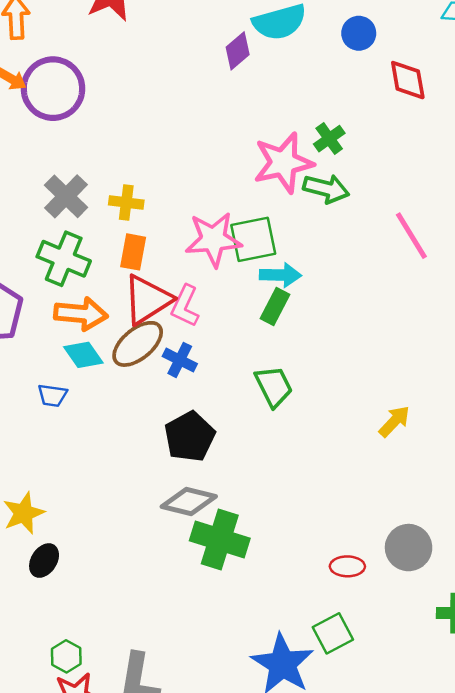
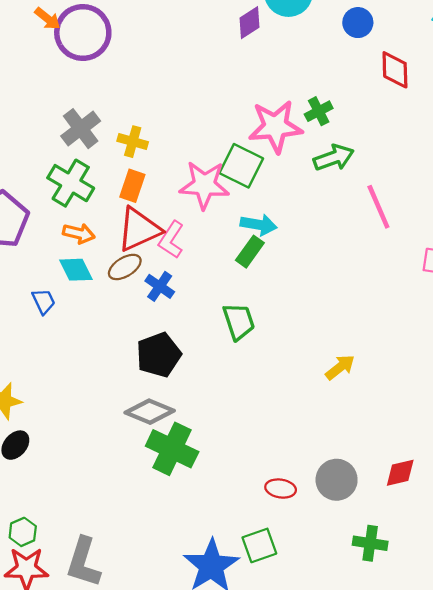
green arrow: (326, 189) -> (334, 158), moved, turned -42
green square: (253, 239) -> (241, 166), moved, turned 30
orange arrow: (81, 314) -> (79, 233), size x0.7
brown ellipse: (138, 344) -> (125, 267), size x0.7
blue trapezoid: (52, 395) -> (44, 301), turned -132

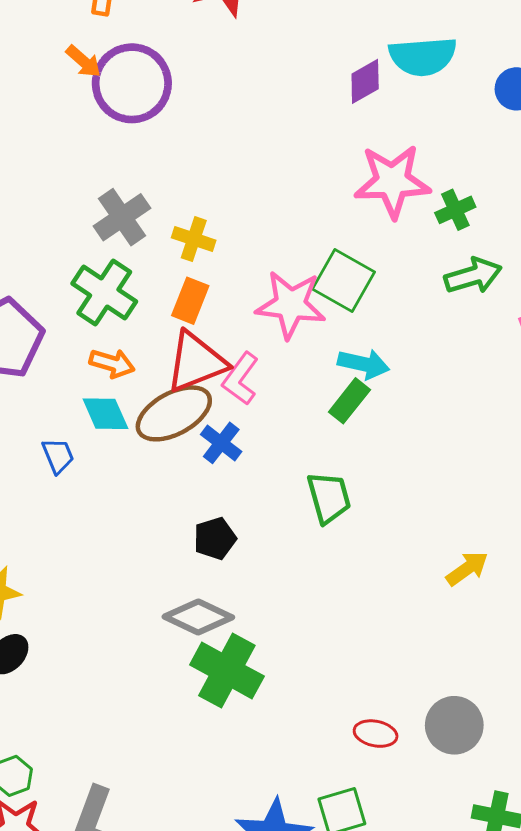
pink star: (275, 127) -> (392, 181), moved
brown ellipse: (125, 267) -> (174, 413), size x1.6
black pentagon: (159, 355) -> (215, 538), size x0.7

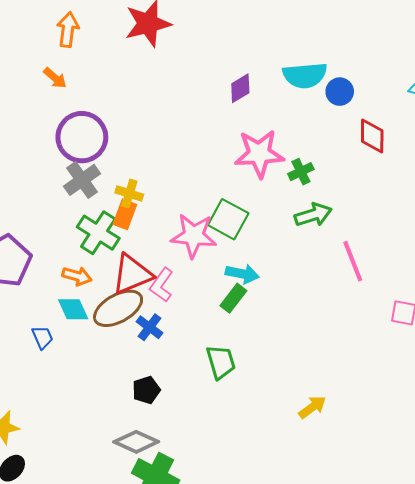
cyan semicircle: (423, 56) -> (305, 75), moved
purple circle: (132, 83) -> (82, 137), moved
green cross: (104, 292) -> (98, 233), moved
orange rectangle: (190, 301) -> (125, 214), moved

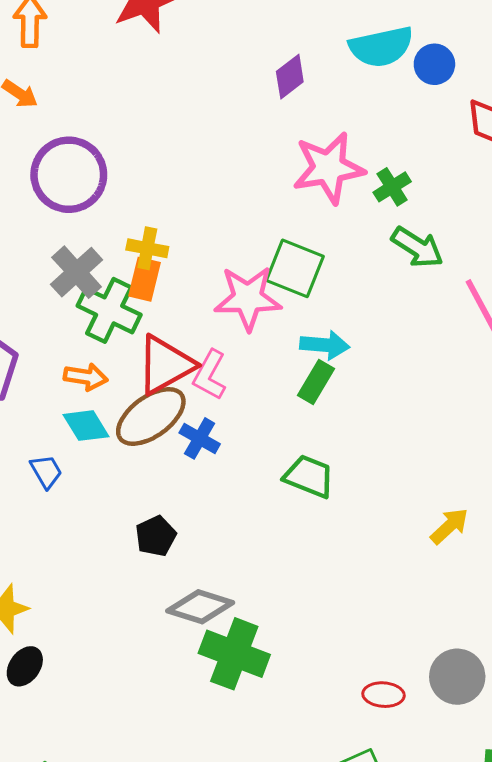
gray cross: (82, 180) -> (77, 272), moved
green arrow: (313, 215) -> (417, 247), turned 57
green trapezoid: (221, 362) -> (309, 476), turned -45
black pentagon: (146, 390) -> (156, 536), moved

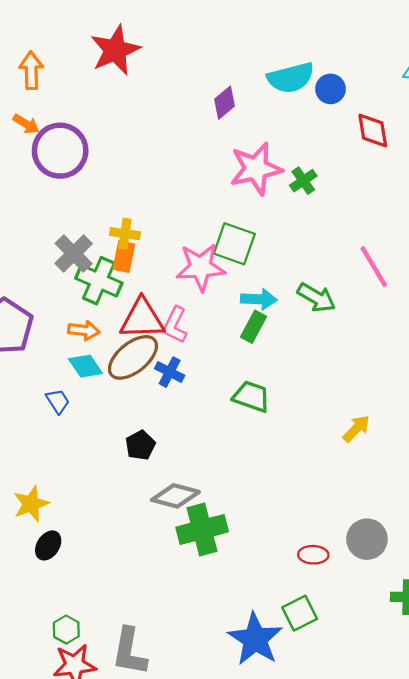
purple circle: (69, 175) -> (60, 151), moved
green arrow: (417, 247) -> (316, 298), moved
red triangle: (165, 365) -> (142, 319), turned 30
green cross: (234, 654) -> (202, 529), turned -33

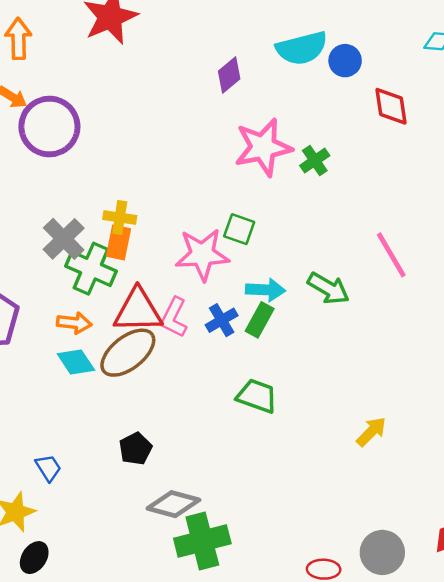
green square: (234, 244) -> (239, 229), size x0.7
blue cross: (170, 372) -> (222, 320), moved, turned 32
blue trapezoid: (58, 401) -> (48, 468), moved

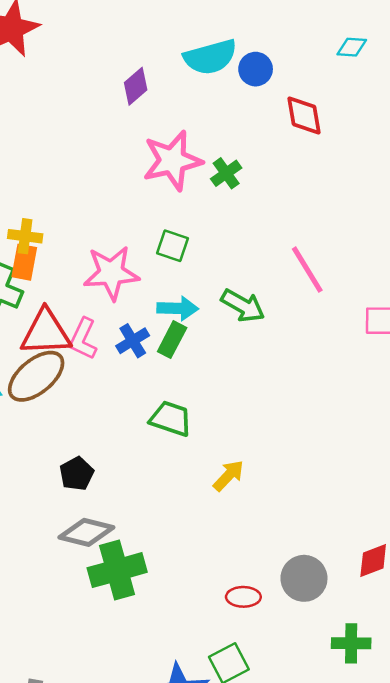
green square: (239, 229) -> (173, 246), moved
yellow arrow: (371, 432) -> (229, 476), moved
black pentagon: (135, 449) -> (77, 474), moved

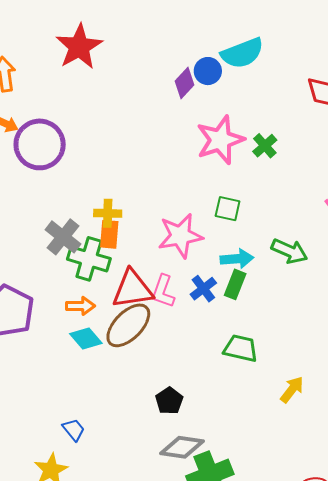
blue circle: (256, 69) -> (208, 71), moved

